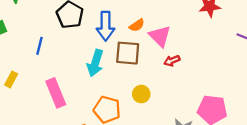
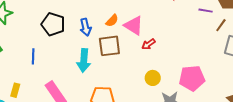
blue arrow: (106, 26) -> (86, 27), size x0.7
yellow circle: (141, 94) -> (153, 78), moved

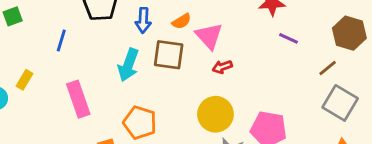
purple line: (206, 11) -> (289, 38), moved
yellow circle: (153, 78) -> (215, 114), size x1.6

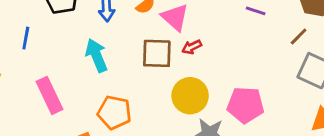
brown square: (169, 55) -> (157, 53), moved
cyan arrow: (128, 65) -> (96, 55), turned 144

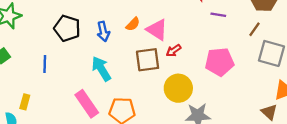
pink rectangle: (49, 95) -> (87, 104), moved
pink pentagon: (245, 105) -> (220, 62), moved

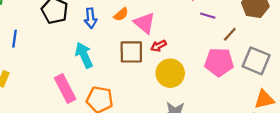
brown line: (255, 29) -> (230, 34), moved
pink pentagon: (220, 62) -> (219, 62), moved
blue line: (45, 64) -> (15, 39), moved
yellow circle: (178, 88) -> (170, 73), moved

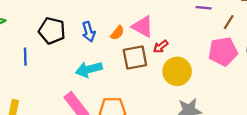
orange semicircle: (121, 14) -> (117, 33), moved
blue line: (15, 39) -> (25, 57), moved
cyan arrow: (84, 55) -> (89, 69), turned -70

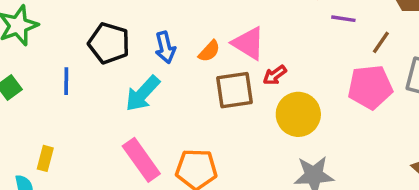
cyan arrow: (89, 69) -> (143, 93), moved, turned -35

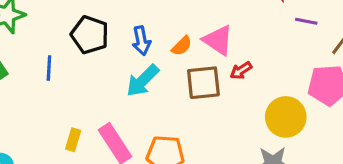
cyan arrow: (143, 93) -> (143, 81), moved
yellow circle: (298, 114) -> (286, 117), moved
yellow rectangle: (45, 158) -> (73, 140), moved

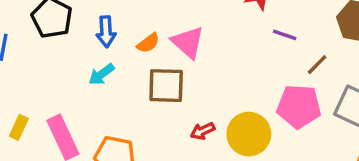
red arrow: (241, 71) -> (203, 131), moved
cyan arrow: (143, 81) -> (101, 74), size x0.7

